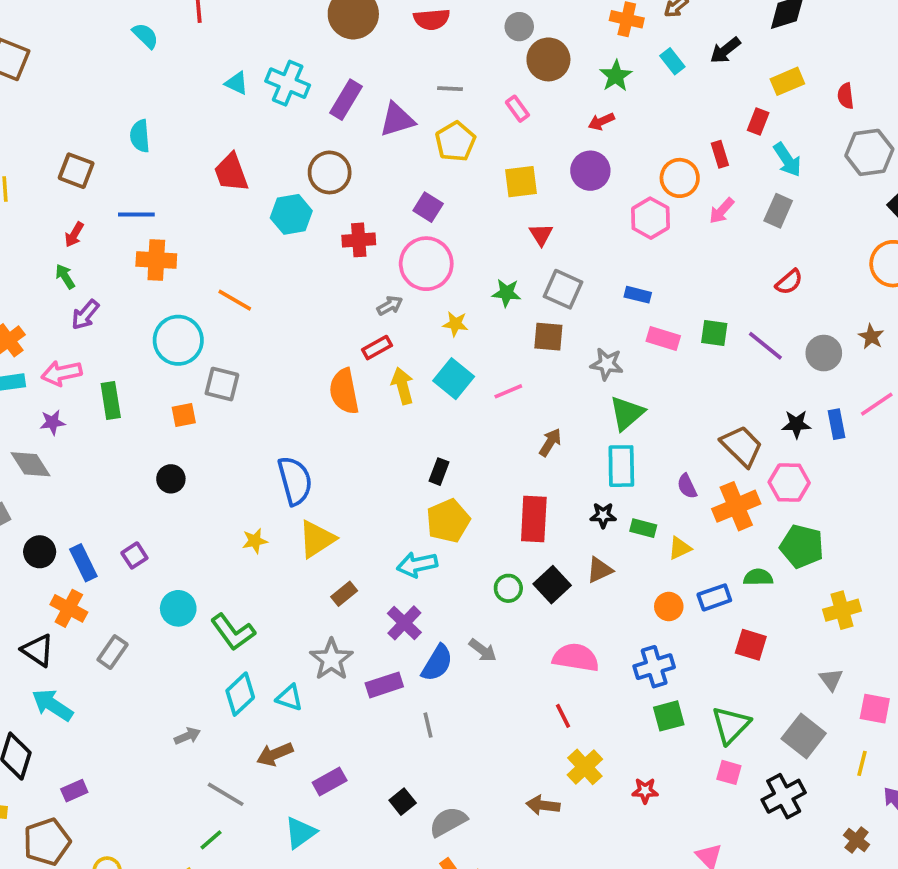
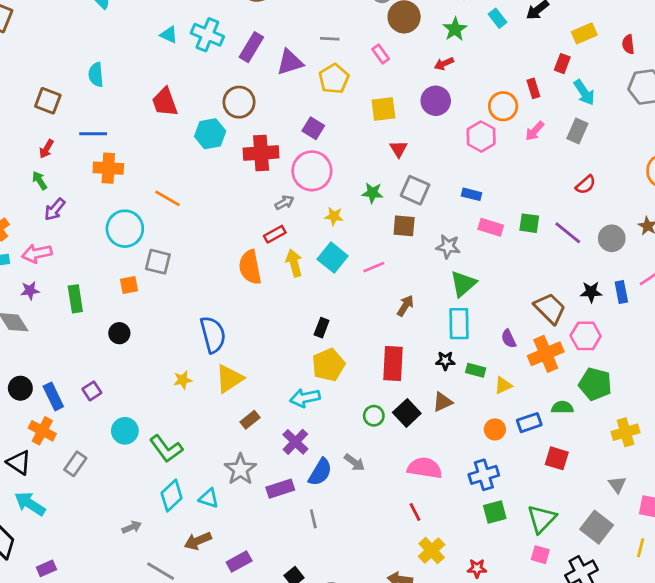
red cross: (359, 240) -> (261, 153), size x1.4
green rectangle: (111, 400) -> (75, 299), moved

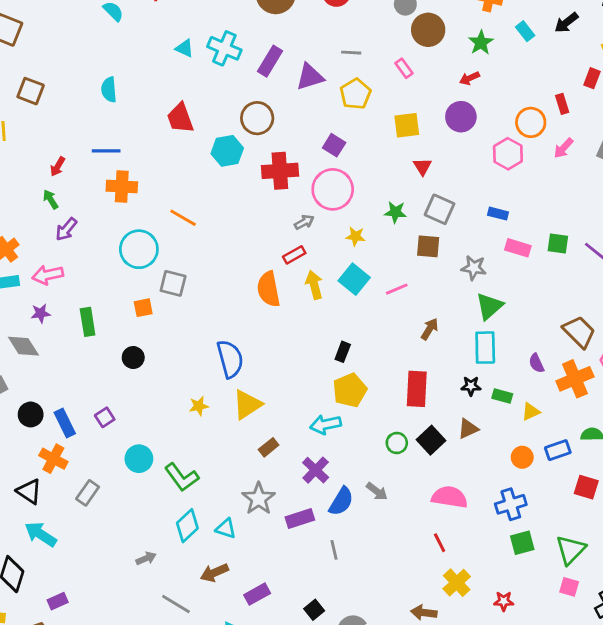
brown square: (48, 101) -> (31, 91), moved

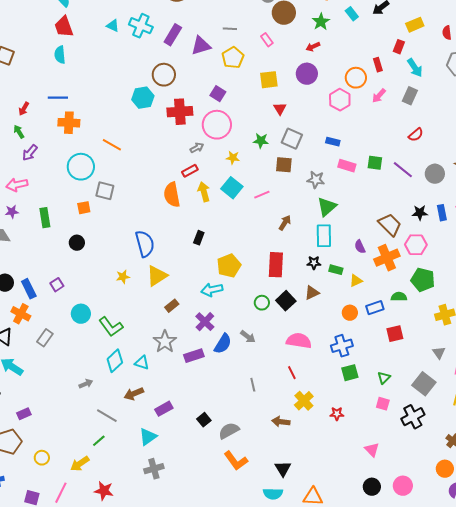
red trapezoid: (180, 118) -> (64, 27), moved
black rectangle: (343, 352) -> (199, 238), moved
red square: (586, 487) -> (395, 334), turned -30
gray line: (334, 550) -> (253, 385), moved
green triangle: (571, 550) -> (384, 378), size x0.6

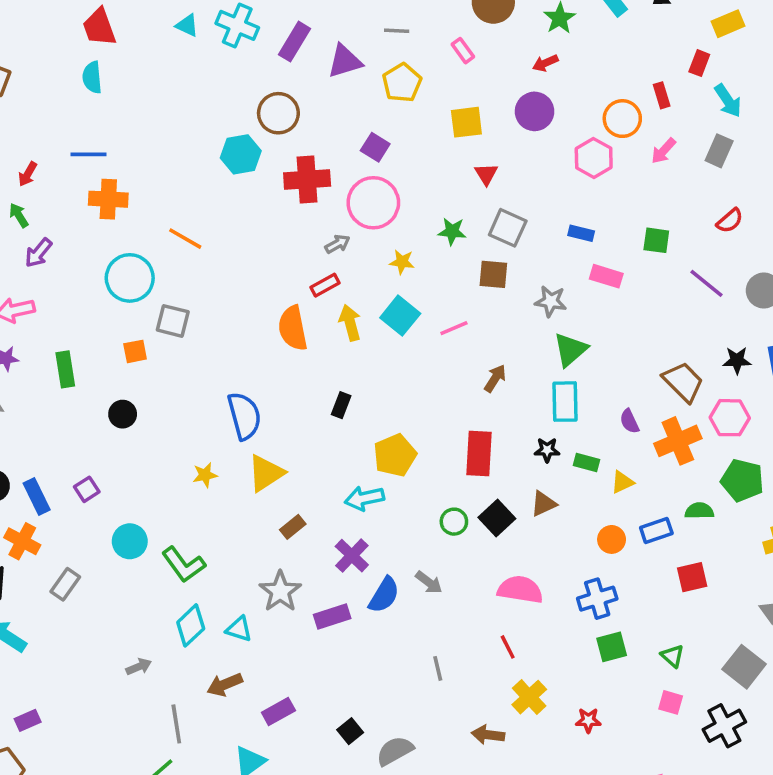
green square: (375, 163) -> (656, 240), moved
green triangle: (384, 378) -> (672, 656), turned -32
gray line: (107, 416) -> (176, 724), turned 50

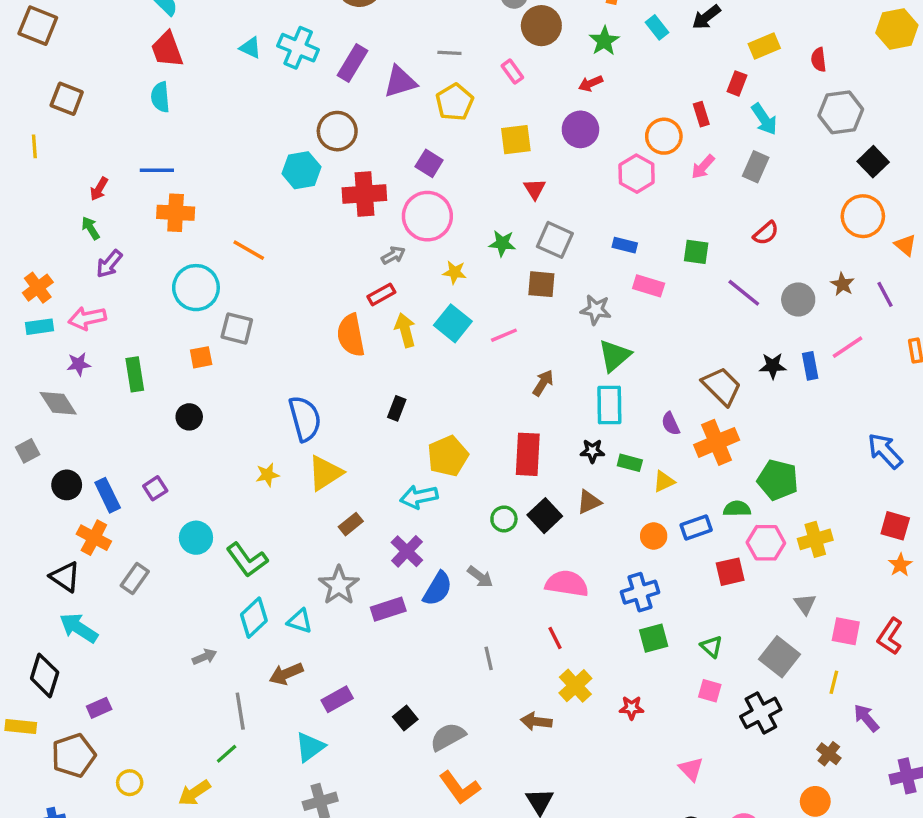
pink hexagon: (730, 418) -> (766, 543), moved

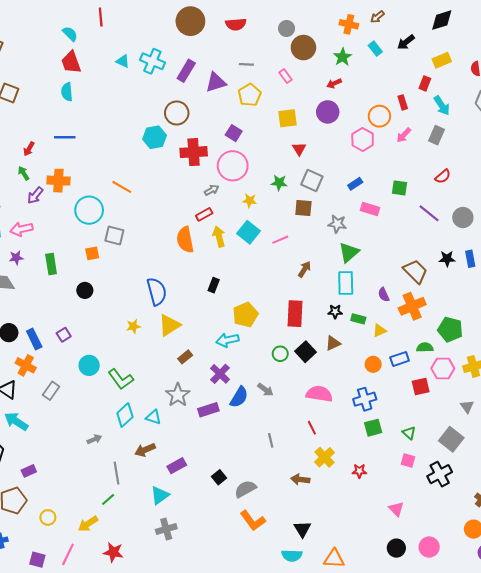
orange cross: (176, 213) -> (58, 181), moved
blue rectangle: (625, 245) -> (355, 184), turned -48

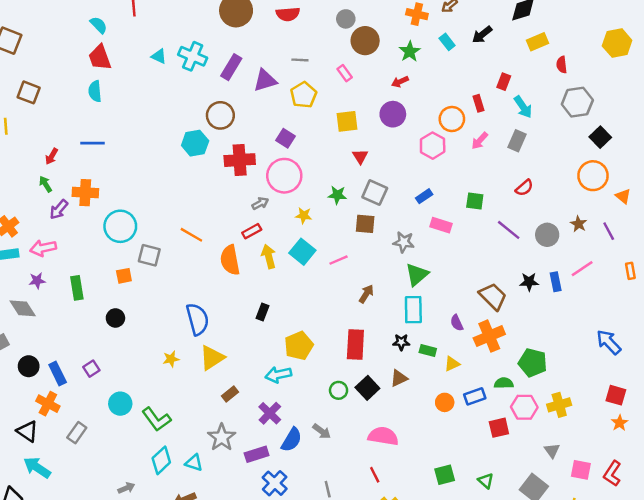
yellow rectangle: (442, 60) -> (538, 42), moved
orange line: (122, 187) -> (191, 235), moved
blue cross: (365, 399) -> (275, 483), moved, turned -30

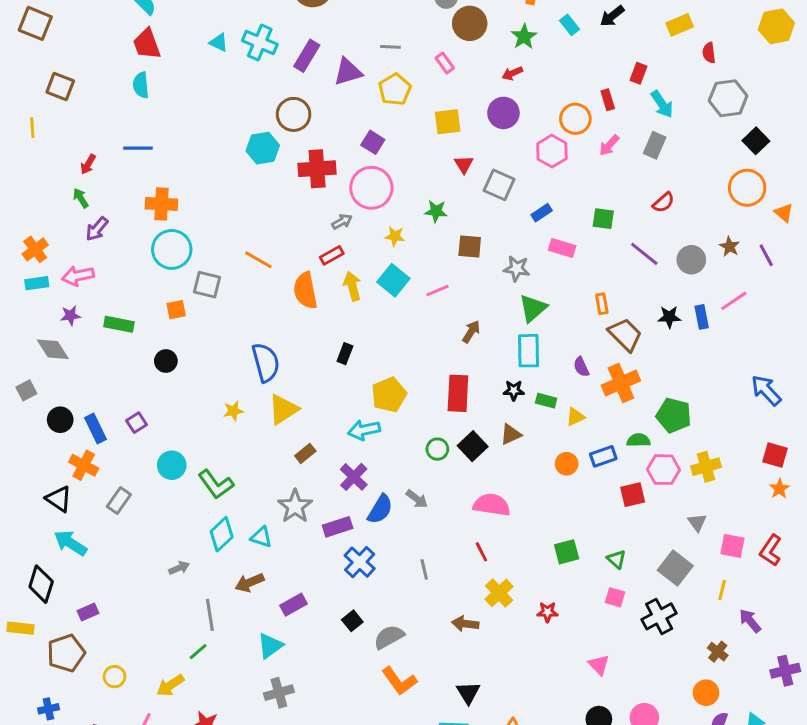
orange cross: (85, 193) -> (161, 204), moved
gray square: (375, 193) -> (499, 185), moved
orange rectangle: (630, 271) -> (602, 304), moved
green rectangle: (77, 288) -> (119, 324), turned -70

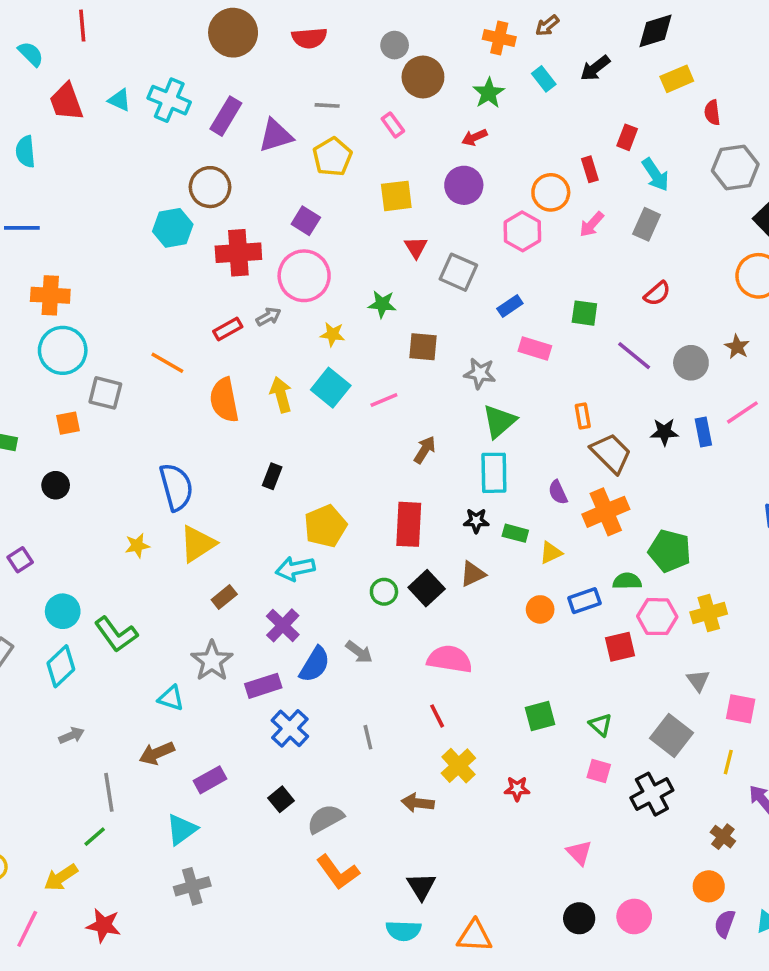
red trapezoid: (147, 44) -> (66, 102), moved
red rectangle: (332, 255) -> (228, 329), moved
cyan diamond: (222, 534) -> (61, 666), moved

